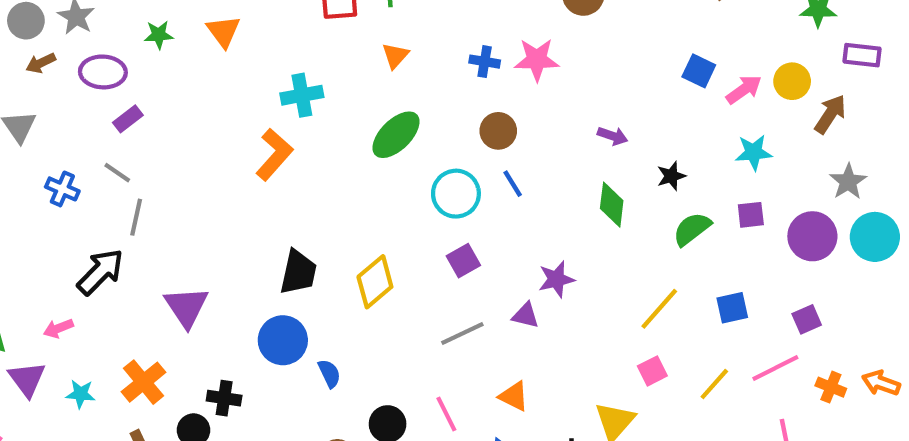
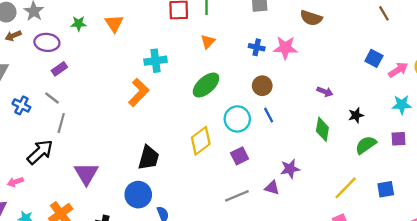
yellow diamond: (375, 282) -> (201, 141), moved

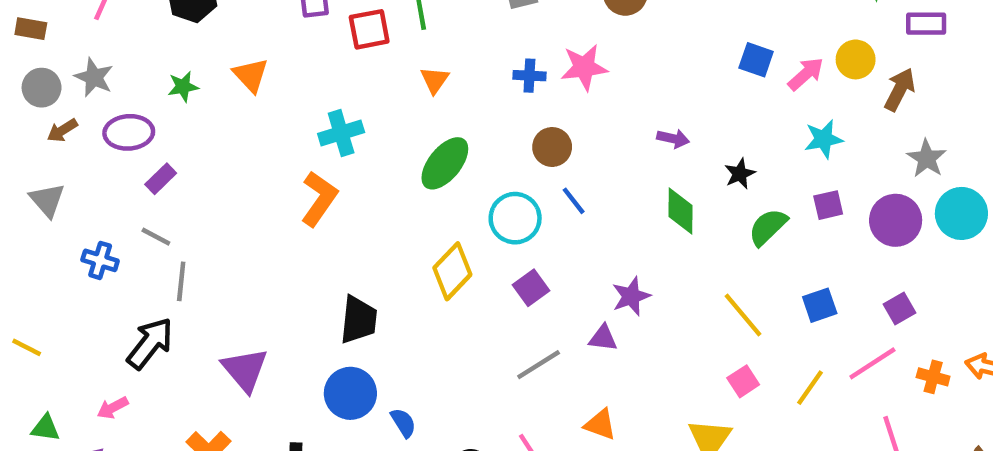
yellow line: (346, 188) -> (743, 315), turned -75

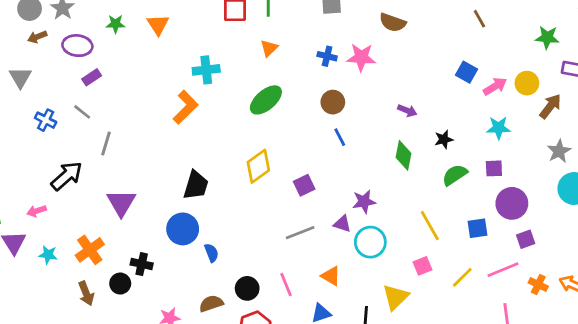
cyan circle: (515, 218) -> (370, 242), moved
purple circle: (896, 220) -> (512, 203), moved
gray line: (181, 281) -> (106, 143), moved

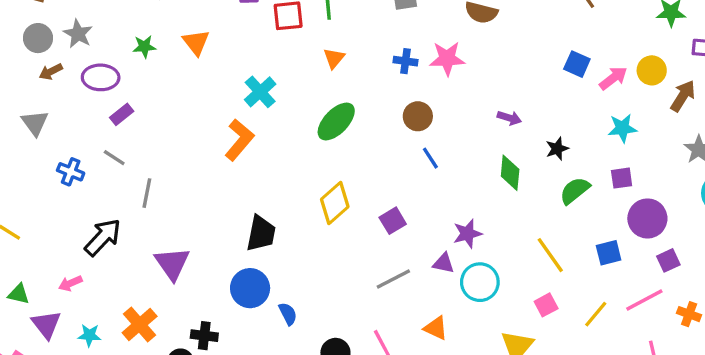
cyan cross: (206, 70) -> (260, 92), turned -30

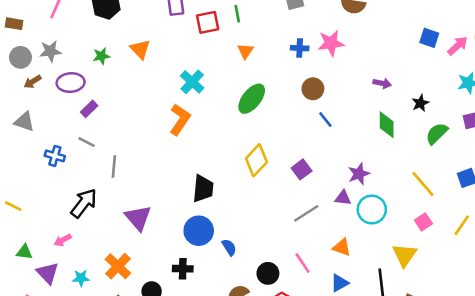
gray star: (78, 34) -> (50, 51), turned -30
gray triangle: (35, 123) -> (24, 122), turned -30
black cross: (204, 336) -> (183, 269), moved

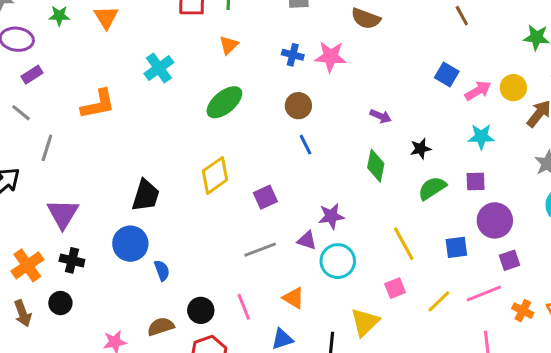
orange L-shape: (180, 120) -> (98, 104), moved, turned 32
black cross: (183, 269) -> (72, 260), moved

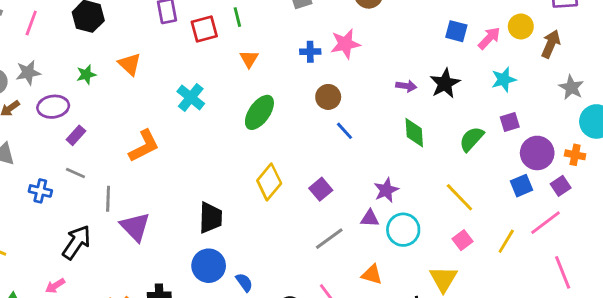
black star: (420, 149) -> (445, 83), moved, size x1.5
purple triangle: (63, 214) -> (135, 227), moved
blue square: (456, 247) -> (521, 186), moved
orange cross: (523, 311) -> (575, 155), moved

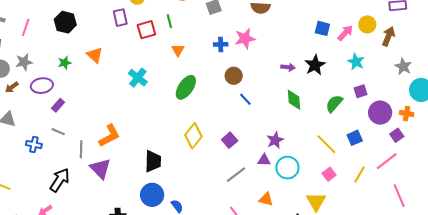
cyan star: (504, 80) -> (356, 62), turned -30
orange L-shape: (144, 146) -> (109, 136), moved
blue square: (521, 186) -> (355, 138), moved

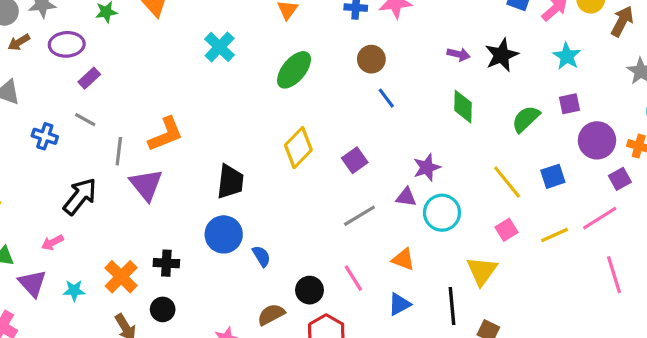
yellow line: (359, 174) -> (555, 235), turned 30

